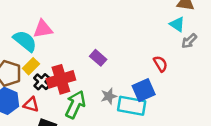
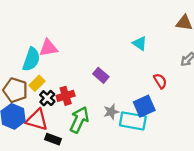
cyan triangle: (177, 24) -> (140, 43), moved
cyan semicircle: (25, 41) -> (31, 59), turned 70
red cross: (61, 79) -> (66, 96), size x0.7
red triangle: (31, 105) -> (37, 120), size x1.5

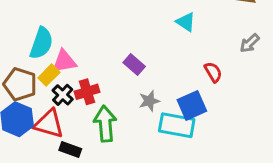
pink triangle: (48, 48) -> (64, 61), moved
gray star: (111, 112) -> (149, 101), moved
green arrow: (79, 120) -> (105, 124), turned -30

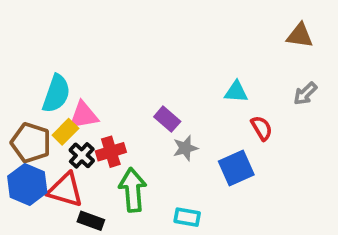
cyan triangle: (186, 22) -> (236, 92), moved, turned -30
gray star: (149, 101) -> (185, 148), moved
cyan rectangle: (177, 125) -> (187, 217), moved, size x0.6

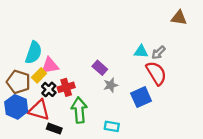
gray arrow: (305, 94) -> (158, 53), moved
red semicircle: (262, 128) -> (156, 73), size x1.6

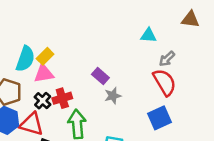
cyan triangle: (141, 51) -> (148, 35), moved
yellow rectangle: (39, 75) -> (45, 56), moved
blue square: (141, 97) -> (160, 118), moved

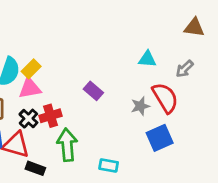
cyan triangle: (148, 35) -> (147, 59), moved
gray arrow: (167, 59) -> (185, 69), moved
gray star: (113, 96) -> (140, 106), moved

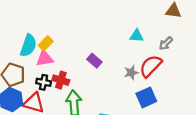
red semicircle: (165, 98) -> (151, 66), turned -105
red cross: (51, 116) -> (61, 80), turned 35
black cross: (28, 119) -> (44, 82), turned -32

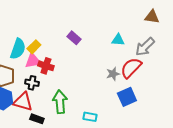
gray arrow: (166, 43) -> (145, 47), size x1.5
purple rectangle: (94, 61) -> (74, 38), moved
red cross: (61, 80) -> (46, 66), moved

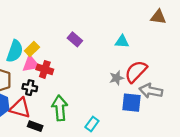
gray arrow: (145, 47) -> (151, 91), moved, turned 55
blue square: (127, 97) -> (132, 103), turned 30
cyan rectangle: (90, 117) -> (92, 124), turned -64

